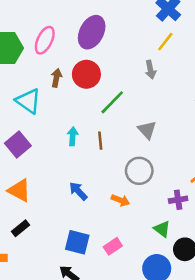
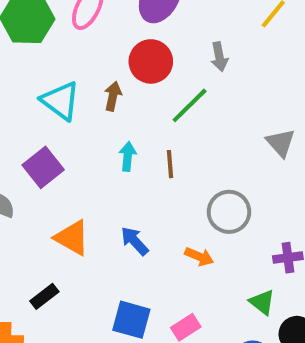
gray arrow: (150, 70) -> (219, 57), moved
brown arrow: (56, 78) -> (113, 96), moved
gray triangle: (147, 130) -> (281, 143), moved
orange triangle: (19, 190) -> (72, 238), moved

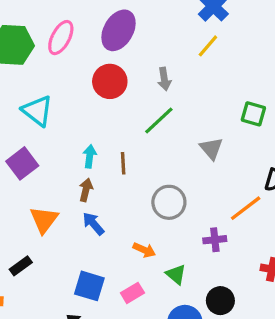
brown arrow: (113, 96) -> (86, 190), moved
green line: (190, 105) -> (159, 121), moved
orange triangle: (72, 238) -> (44, 220), turned 36
orange arrow: (199, 257) -> (144, 250), moved
green triangle: (262, 302) -> (176, 274), moved

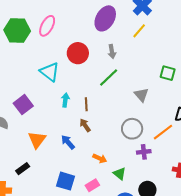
purple ellipse: (119, 30) -> (105, 18), moved
cyan triangle: (37, 111) -> (50, 72), moved
brown arrow: (86, 190) -> (85, 125), moved, turned -48
gray circle: (169, 202) -> (132, 129), moved

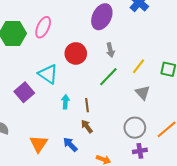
yellow line: (139, 31) -> (139, 66), moved
purple square: (23, 105) -> (24, 92), moved
purple cross: (144, 152) -> (140, 151), moved

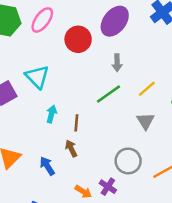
red circle: (76, 53) -> (78, 39), moved
purple cross: (140, 151) -> (108, 187), moved, turned 32

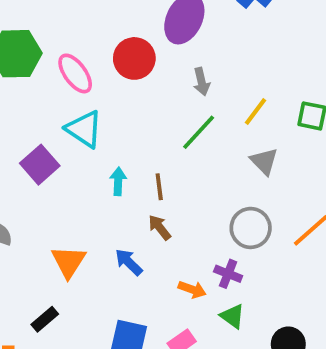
pink ellipse: (42, 20) -> (75, 73), moved, turned -60

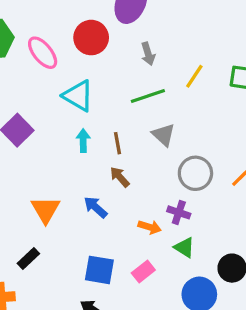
cyan triangle: (84, 129) -> (78, 96), moved
green line: (199, 132) -> (148, 96), turned 32
gray triangle: (264, 161) -> (164, 135), moved

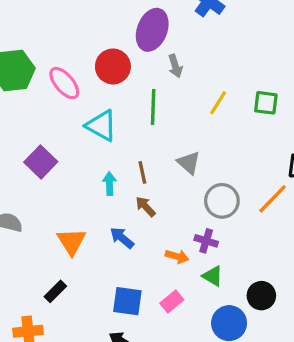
gray arrow: (148, 54) -> (175, 66), moved
green line: (148, 96) -> (153, 107), moved, turned -68
cyan arrow: (83, 141) -> (109, 184), moved

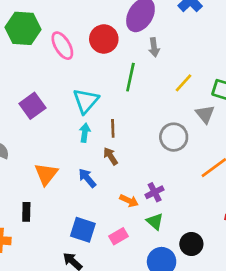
cyan triangle: (101, 126) -> (86, 101), moved, turned 32
gray triangle: (189, 163) -> (205, 114), moved
gray circle: (222, 201) -> (174, 137), moved
purple cross: (206, 241) -> (155, 192), turned 36
black rectangle: (55, 291) -> (26, 212), turned -54

